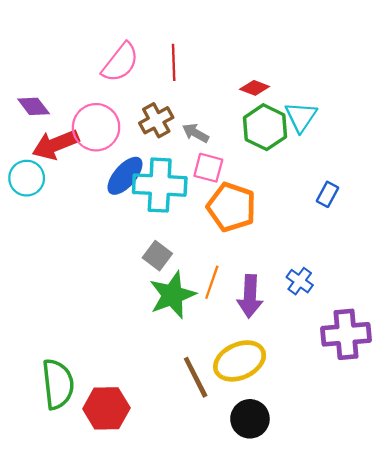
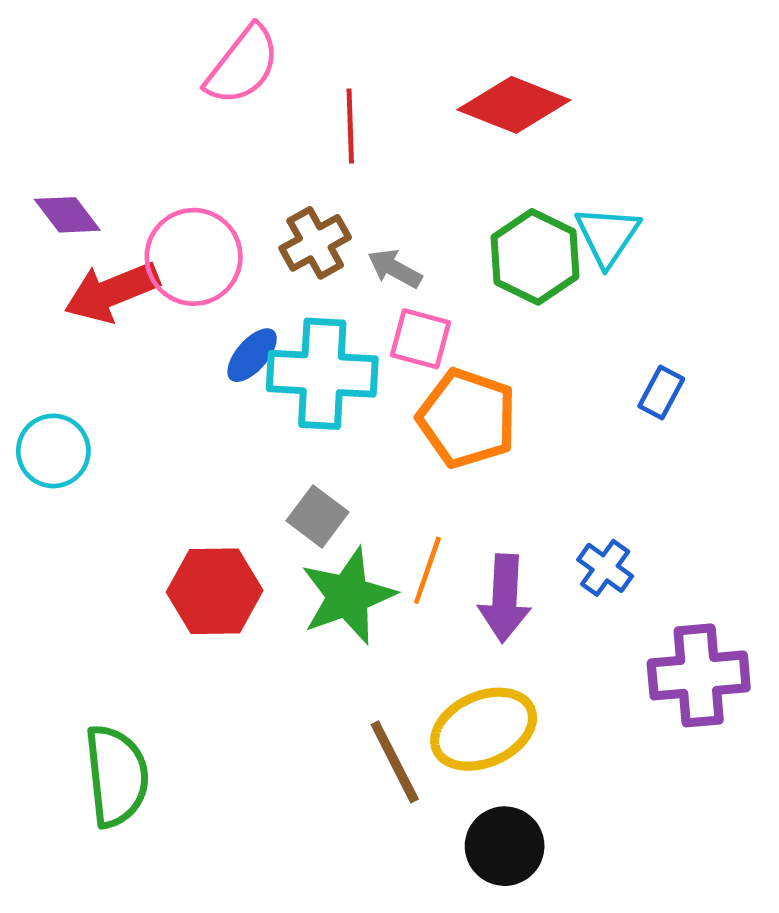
pink semicircle: (120, 62) -> (243, 65), moved
red diamond: (255, 88) -> (514, 105), moved, size x1.8
blue ellipse: (125, 176) -> (252, 355), size x0.7
cyan circle: (27, 178) -> (53, 451), moved
red hexagon: (106, 408) -> (215, 591), moved

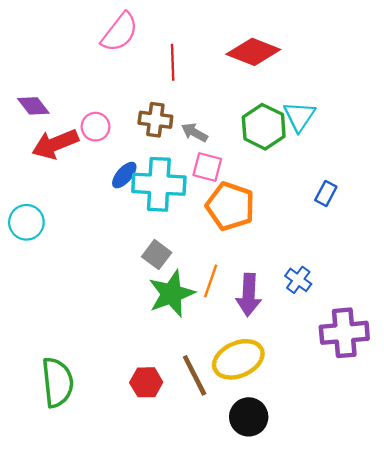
brown cross: (315, 243) -> (155, 120), turned 36
pink circle: (194, 257) -> (96, 127), size x0.6
red hexagon: (215, 591) -> (146, 382), moved, size x0.7

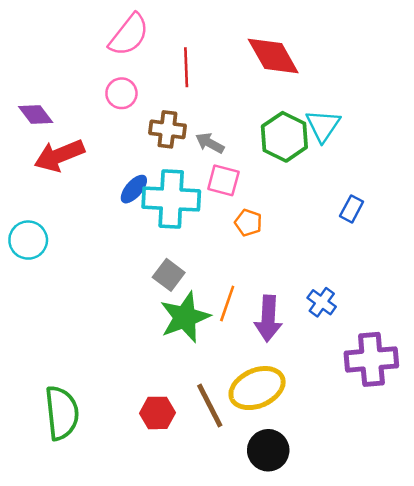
red diamond: (253, 52) -> (273, 56), turned 39
pink circle: (96, 127) -> (121, 93), moved
orange pentagon: (230, 206) -> (248, 223), size x0.5

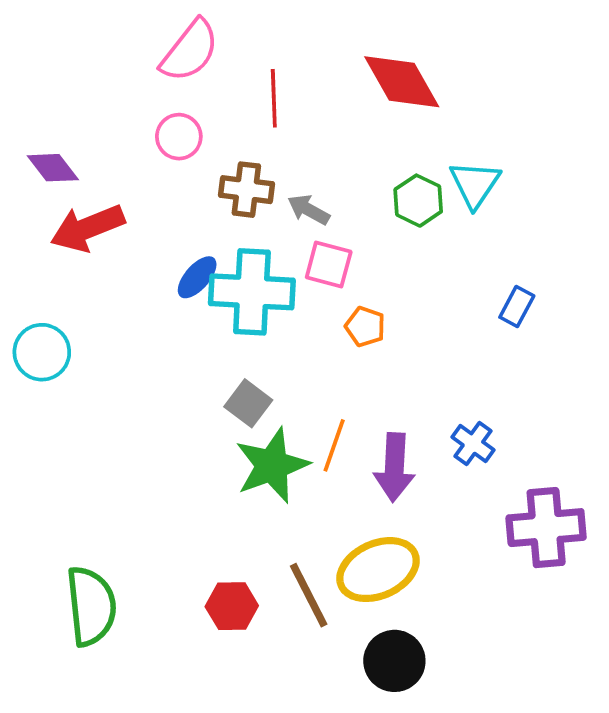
green hexagon: (284, 137) -> (418, 201), size x0.7

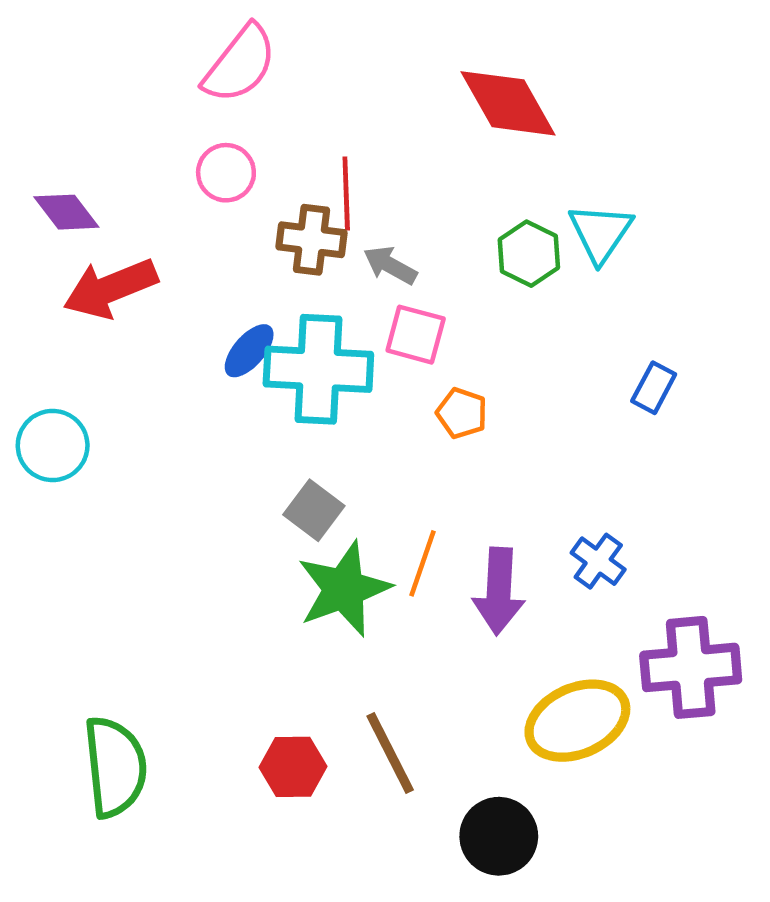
red line: (274, 98) -> (346, 194), moved
yellow ellipse: (378, 570) -> (577, 721), moved

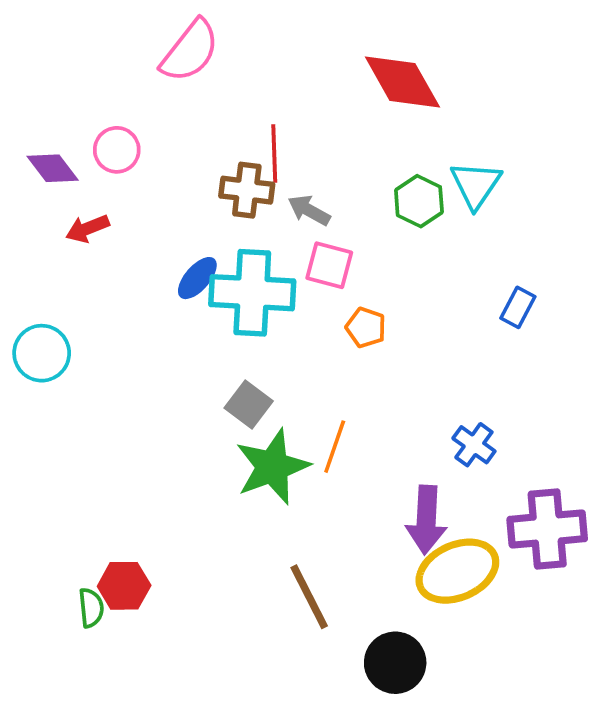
pink circle: (226, 173) -> (117, 150), moved
red arrow: (110, 288) -> (87, 229), size x0.6
purple arrow: (499, 591) -> (426, 520), moved
green semicircle: (115, 767) -> (91, 608), size x0.5
red hexagon: (293, 767) -> (124, 586), moved

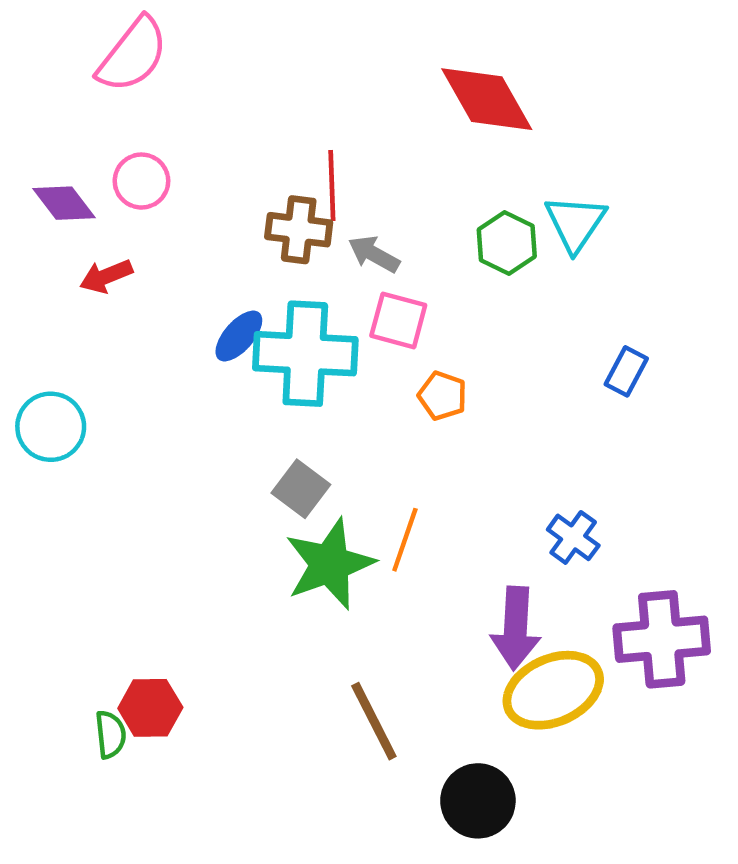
pink semicircle: (190, 51) -> (133, 55), moved

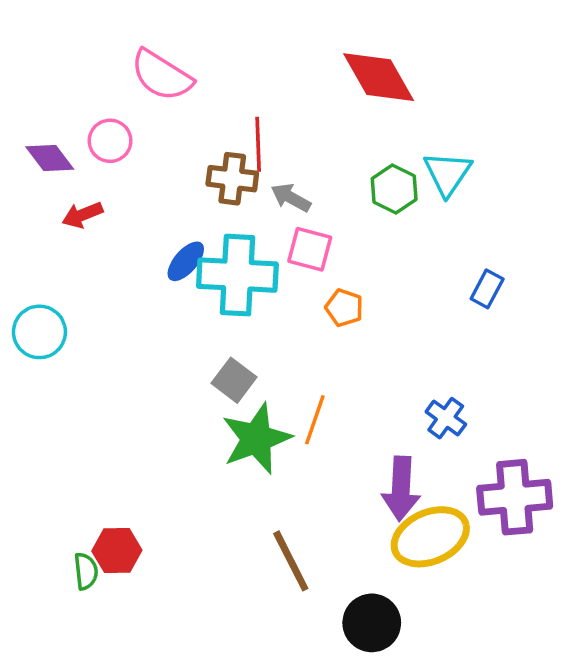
pink semicircle: (133, 55) -> (162, 75), moved, turned 84

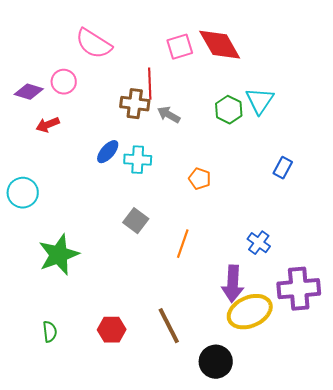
purple diamond: (50, 158) -> (29, 92), turned -36
pink square: (310, 249) -> (180, 47), moved, turned -32
cyan cross: (237, 275) -> (138, 160), size x0.6
green star: (256, 439) -> (59, 255), moved
red hexagon: (117, 551) -> (112, 330), moved

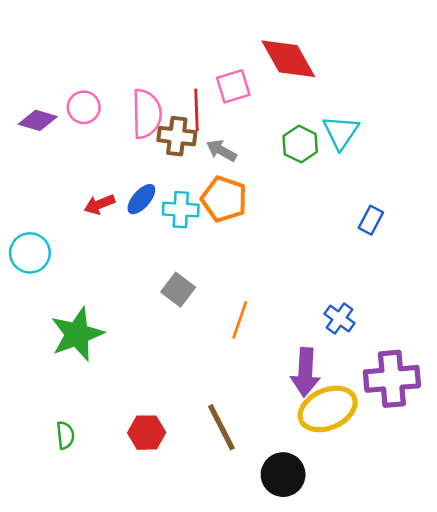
pink semicircle: (94, 44) -> (147, 114), moved, turned -123
pink square: (180, 47) -> (233, 86), moved
red arrow: (48, 125) -> (99, 204), moved
orange pentagon: (200, 179) -> (224, 199), moved, size x1.6

